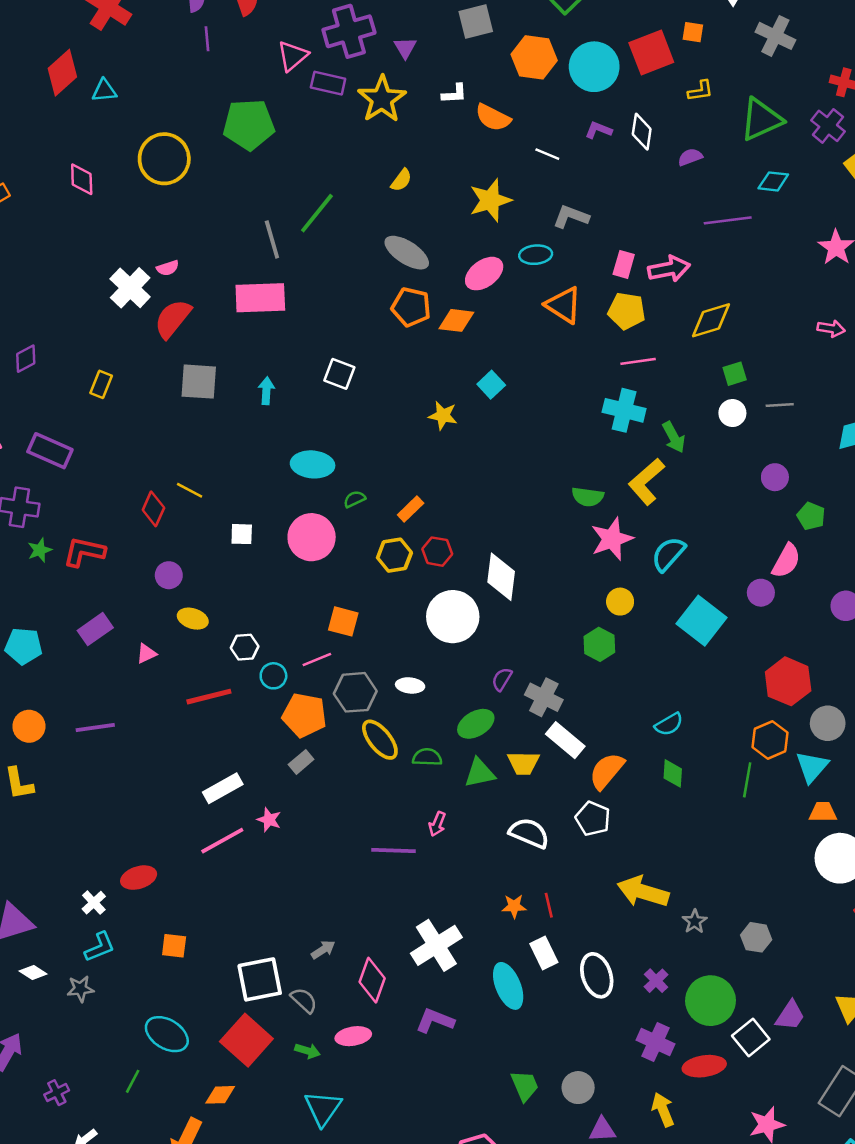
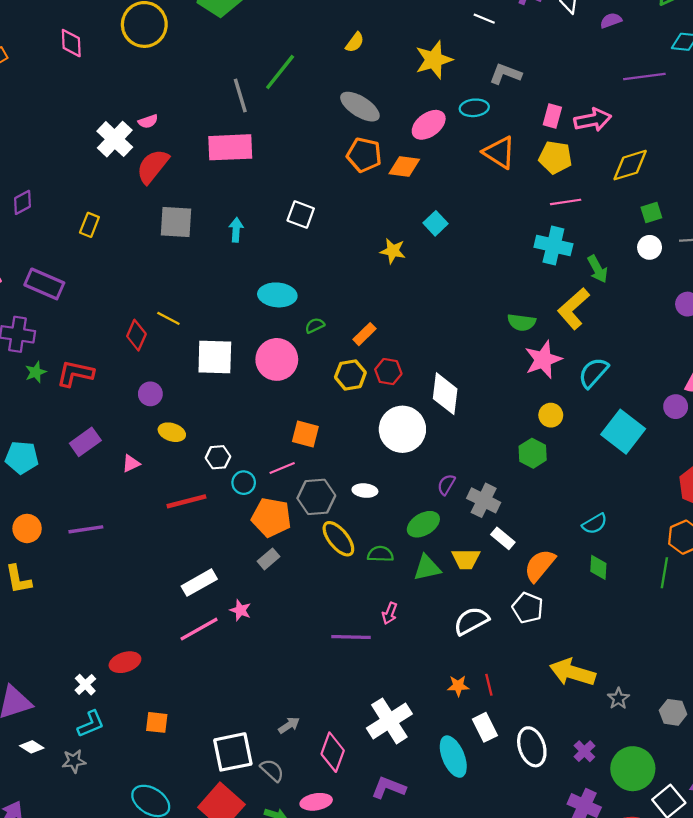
white square: (242, 534) -> (215, 357), size x1.8
white rectangle: (565, 740) -> (503, 538), size x0.7
white semicircle: (529, 833) -> (471, 621), turned -51

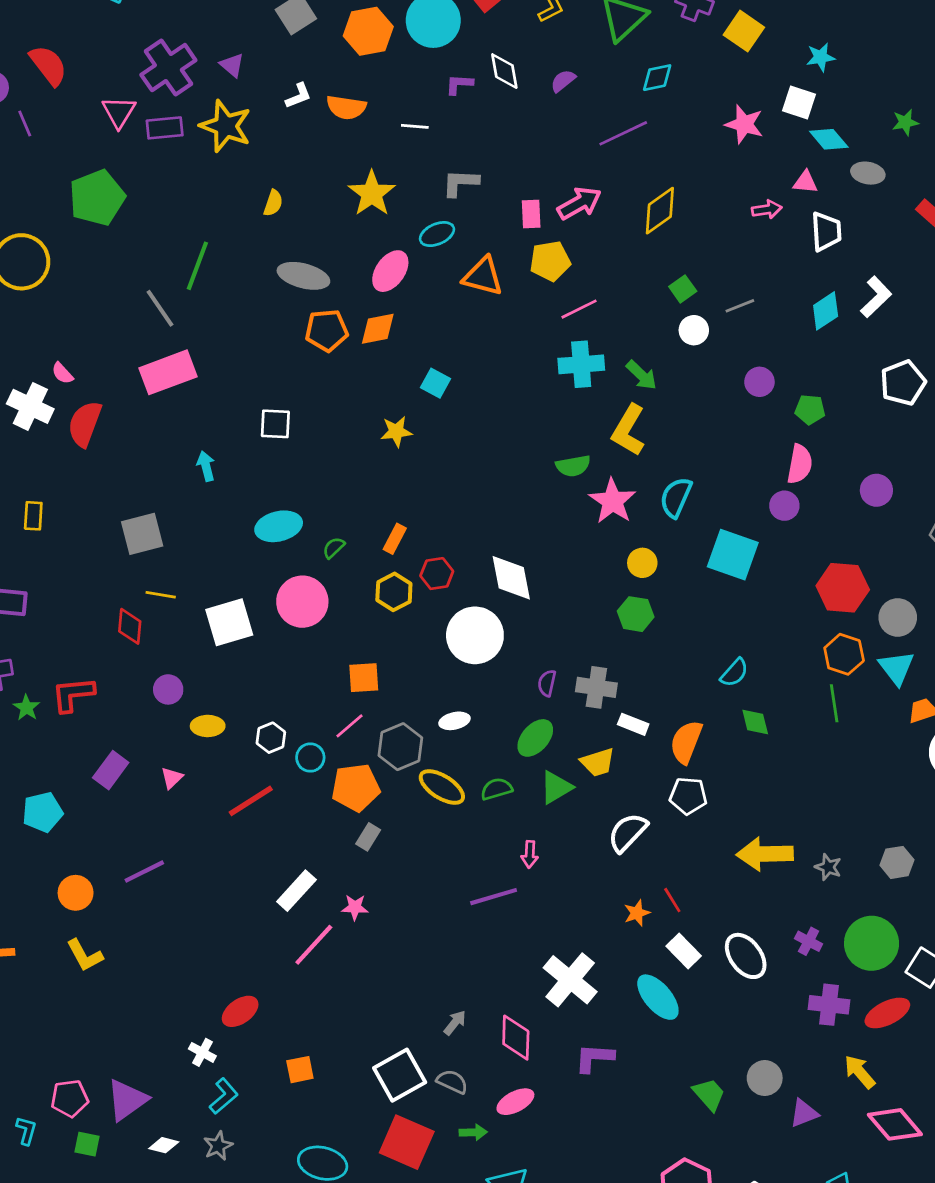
pink semicircle: (148, 121) -> (62, 373), turned 84
yellow diamond: (630, 165) -> (660, 211), moved
gray square: (176, 222) -> (142, 534), moved

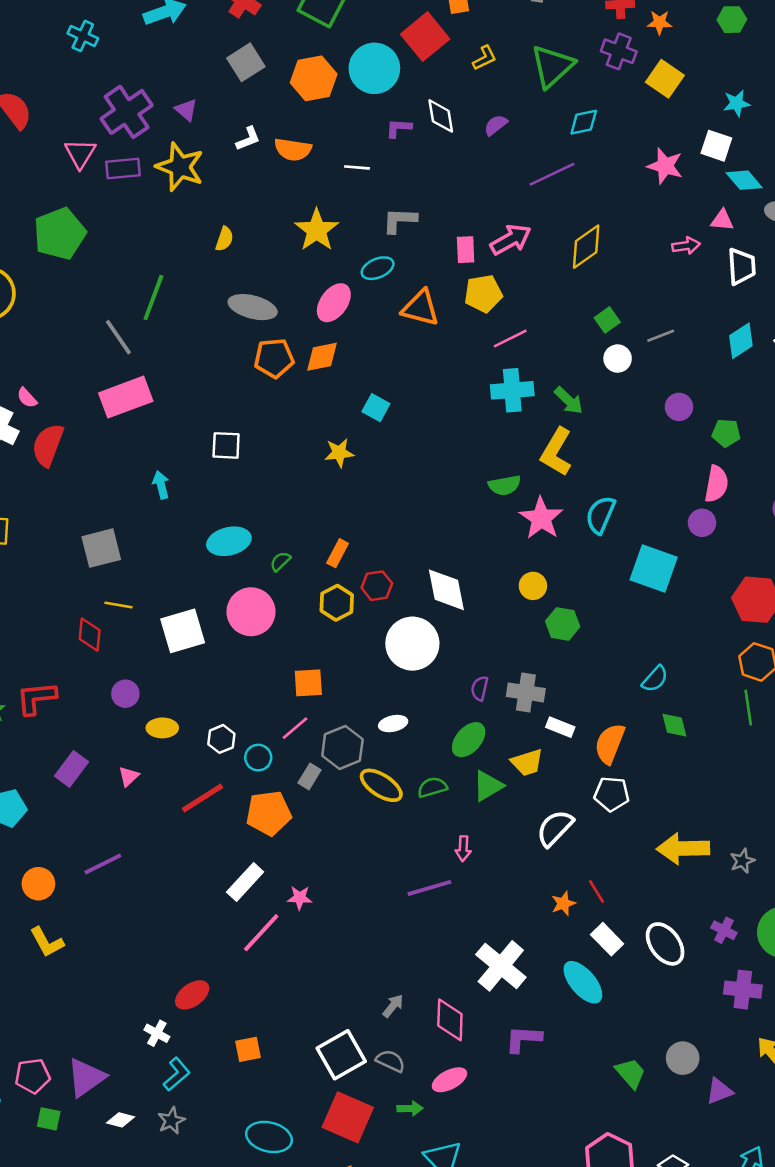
yellow circle: (642, 563) -> (533, 586), moved
orange pentagon: (356, 787) -> (269, 813), moved
gray rectangle: (368, 837) -> (309, 776), moved
gray star: (828, 867) -> (742, 861), turned 30

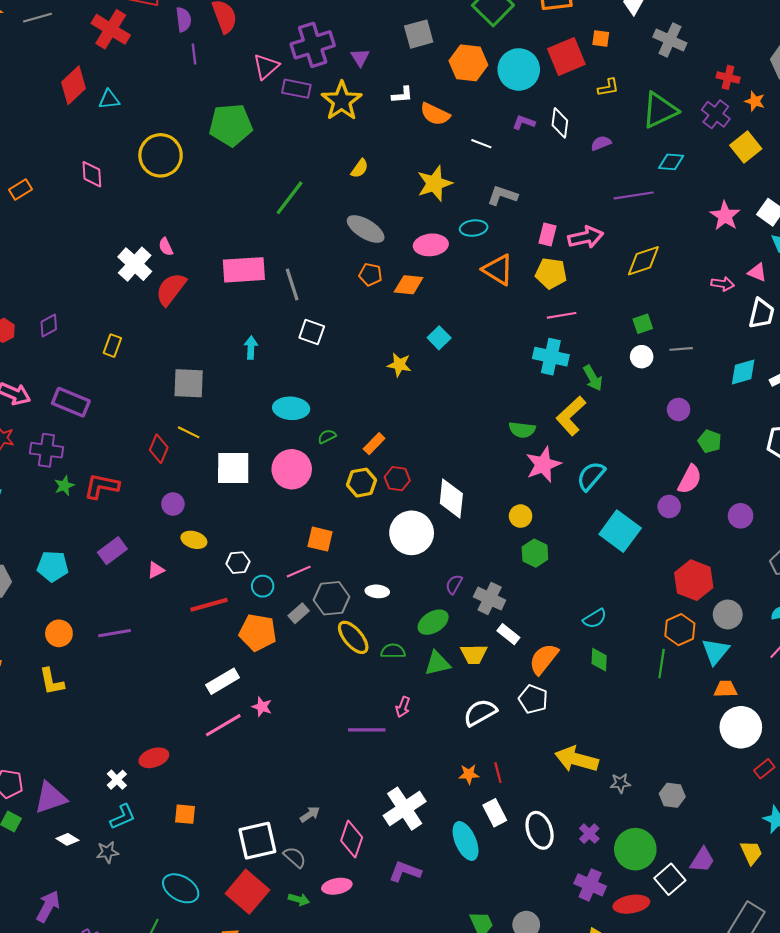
pink ellipse: (334, 303) -> (431, 245), turned 32
gray line: (118, 337) -> (292, 285), moved
orange pentagon: (274, 358) -> (370, 274), size x0.7

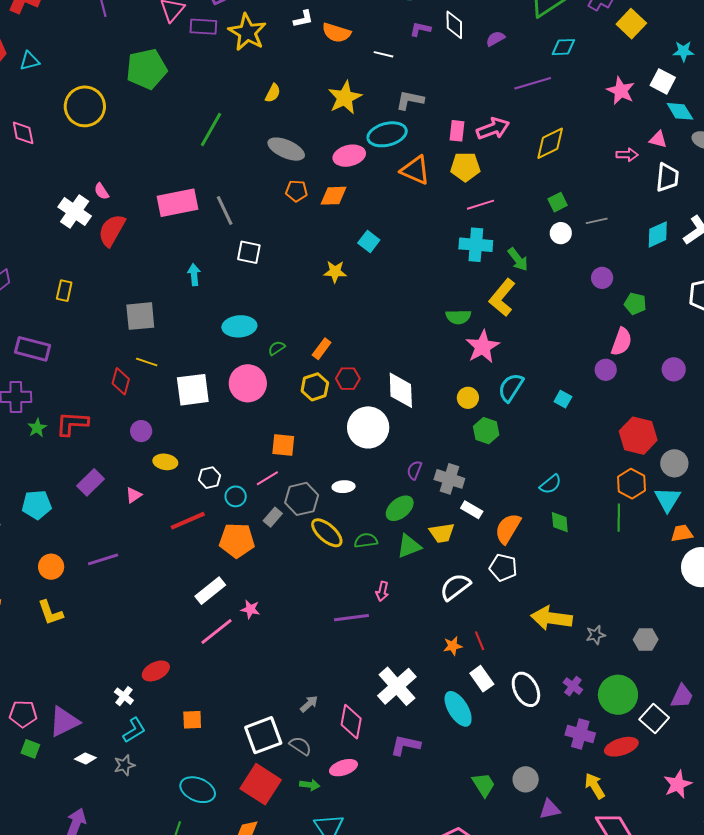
cyan ellipse: (474, 228) -> (387, 134), size x1.5
cyan semicircle: (591, 476) -> (511, 387), moved
cyan square: (620, 531) -> (563, 399), size x0.5

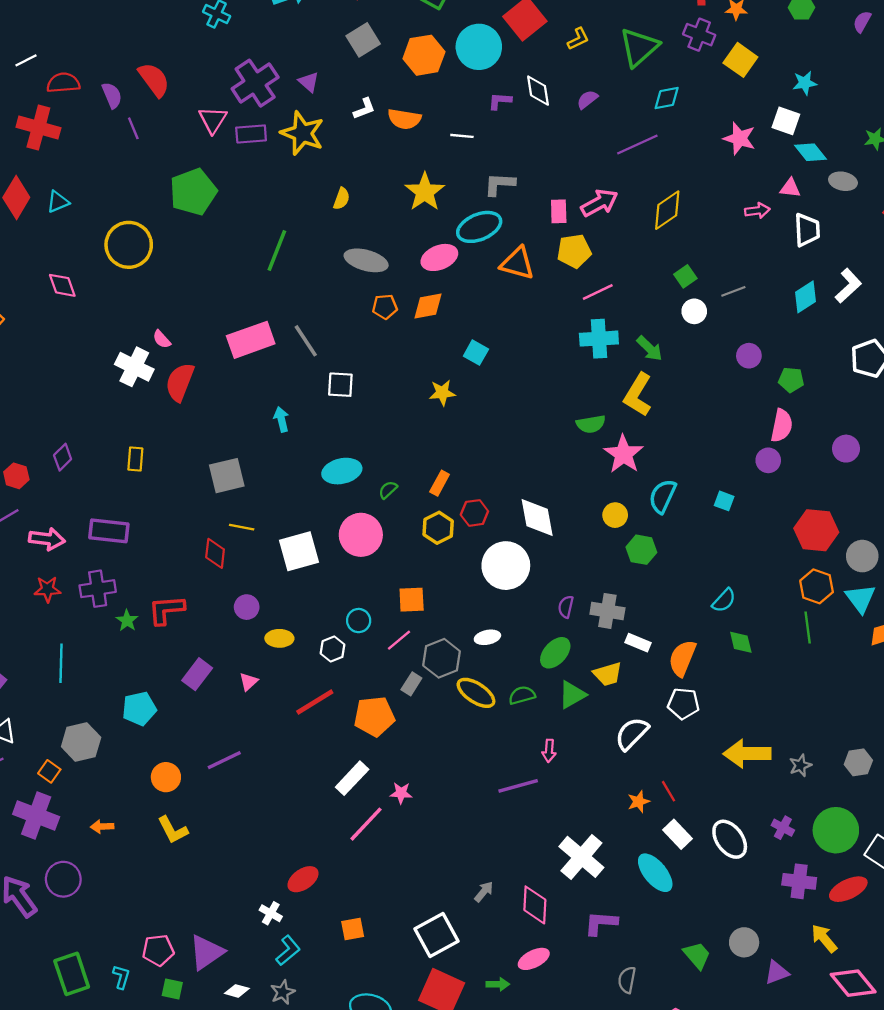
cyan circle: (236, 496) -> (359, 621), moved
gray semicircle: (300, 746) -> (627, 980), moved, turned -105

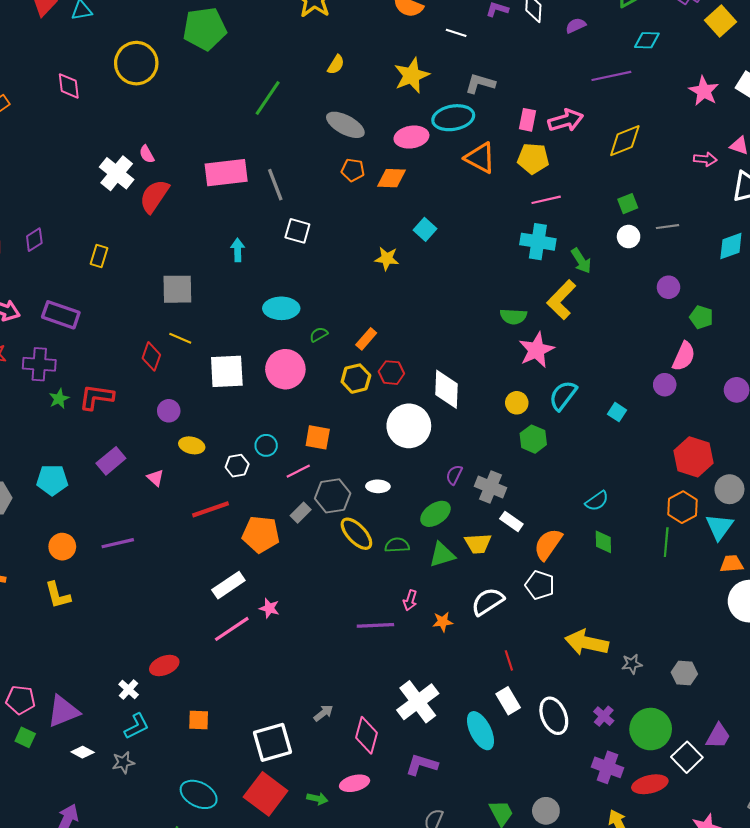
pink triangle: (249, 682) -> (155, 478), turned -48
orange star: (639, 802) -> (443, 622), moved

